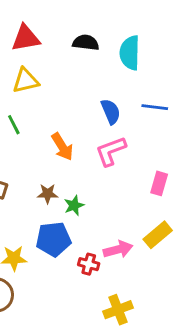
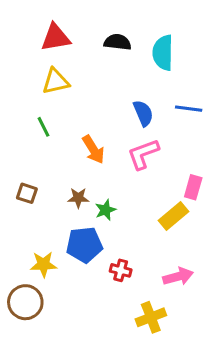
yellow rectangle: (158, 235) -> (174, 216), moved
pink arrow: (118, 249) -> (178, 276), moved

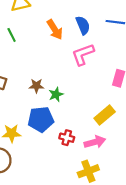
orange arrow: (93, 149) -> (55, 30), moved
yellow rectangle: (174, 216) -> (105, 115), moved
pink arrow: (178, 276) -> (95, 142), moved

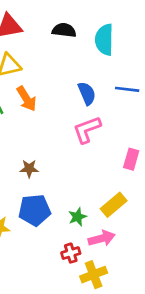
orange arrow: (55, 30) -> (26, 99), moved
green star: (56, 94) -> (77, 217), moved
red cross: (67, 138) -> (71, 253), moved, turned -32

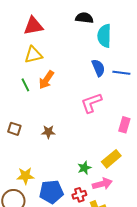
black semicircle: (64, 30) -> (84, 18), moved
blue semicircle: (87, 93) -> (98, 68), moved
orange arrow: (26, 99) -> (46, 80), turned 66
blue pentagon: (35, 210) -> (51, 192), moved

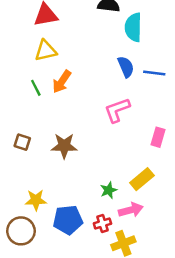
brown star: (48, 132) -> (64, 146), size x1.5

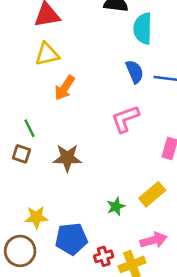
green line: (36, 88) -> (30, 128), moved
pink arrow: (131, 210) -> (154, 240), moved
red cross: (102, 224) -> (104, 256), moved

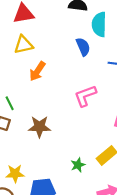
blue semicircle: (135, 72) -> (83, 47), moved

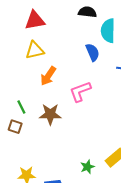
pink L-shape: (85, 96) -> (80, 92), moved
brown star: (39, 127) -> (50, 114), moved

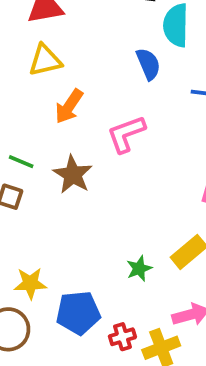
green line: (21, 107) -> (21, 162), turned -40
brown star: (50, 114) -> (73, 175), turned 30

